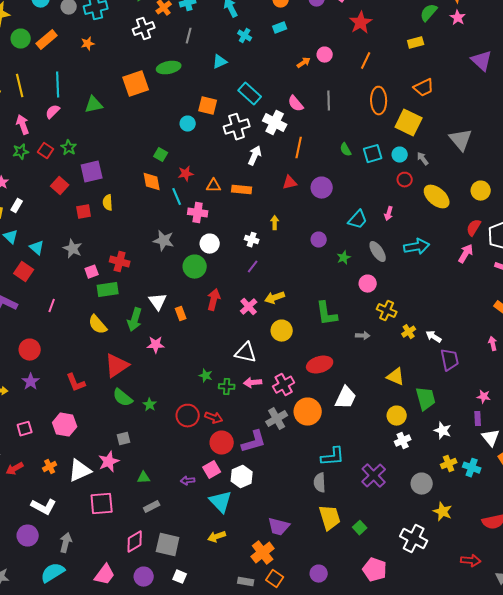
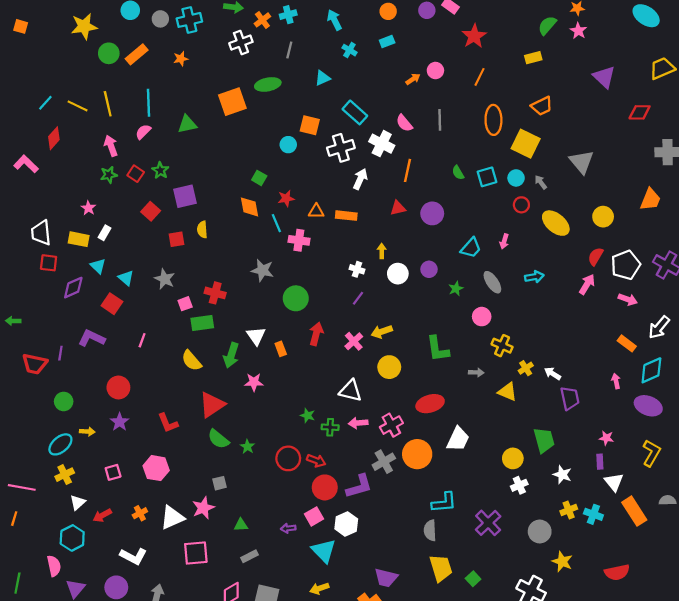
white circle: (210, 244) -> (398, 274), moved
cyan arrow: (417, 247) -> (534, 277), size x0.7
yellow triangle: (396, 377) -> (507, 392), moved

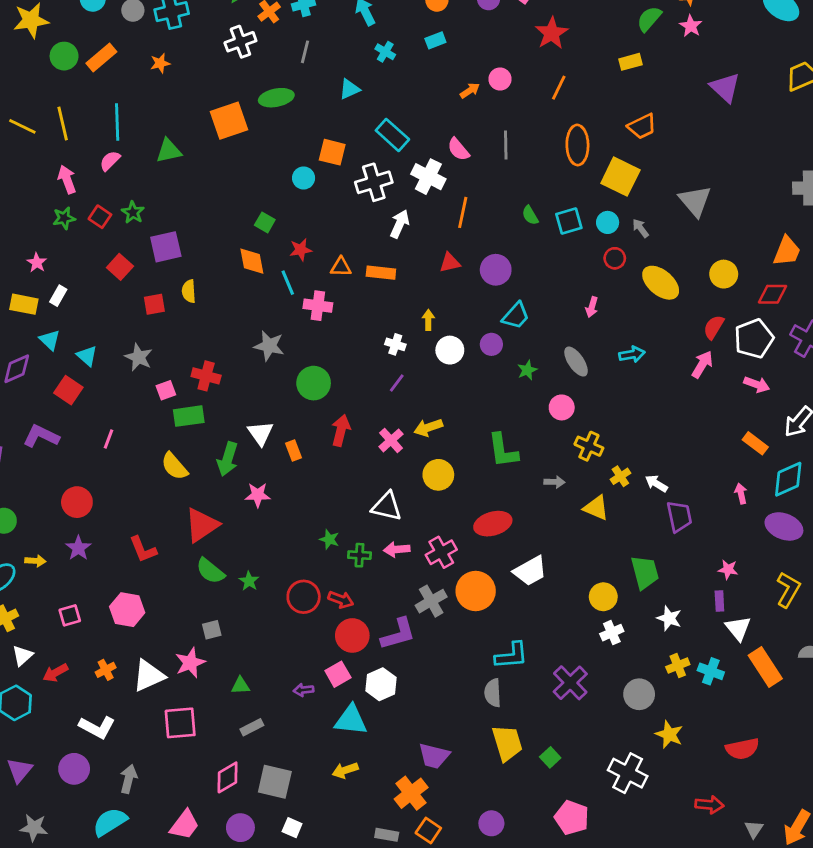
red diamond: (640, 112) -> (772, 294), moved
cyan trapezoid: (471, 248) -> (516, 316), moved
white trapezoid: (458, 439) -> (530, 571), turned 36
cyan triangle: (324, 551) -> (351, 720), turned -40

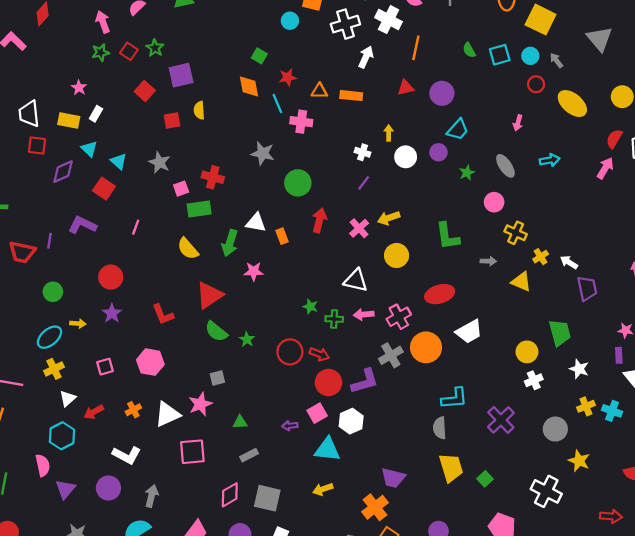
white triangle: (261, 433) -> (256, 223), turned -45

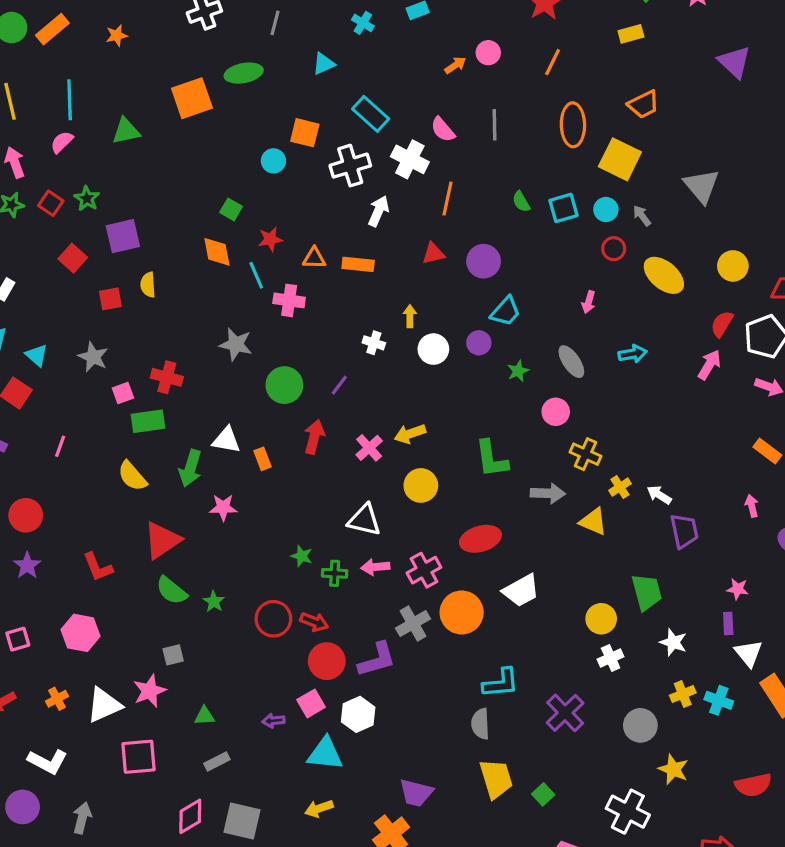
purple line: (364, 183) -> (339, 385), moved
gray arrow: (488, 261) -> (548, 493), size x1.5

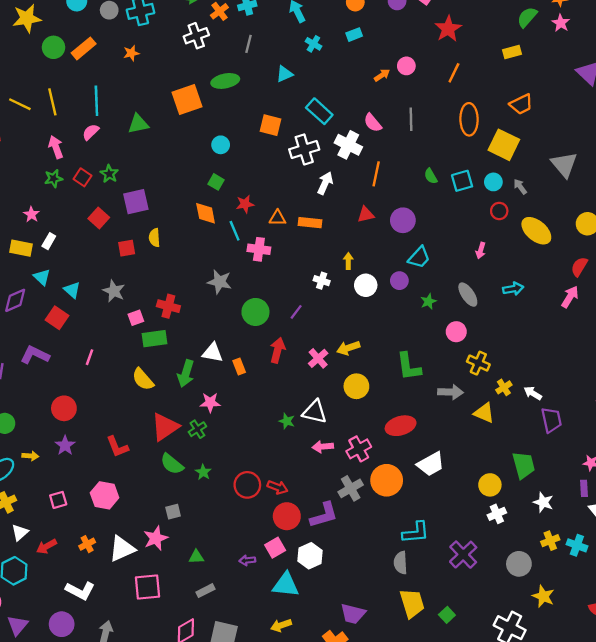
cyan circle: (273, 161) -> (221, 145), moved
green star: (302, 556) -> (287, 421), moved
green cross: (335, 573) -> (197, 429), moved, turned -36

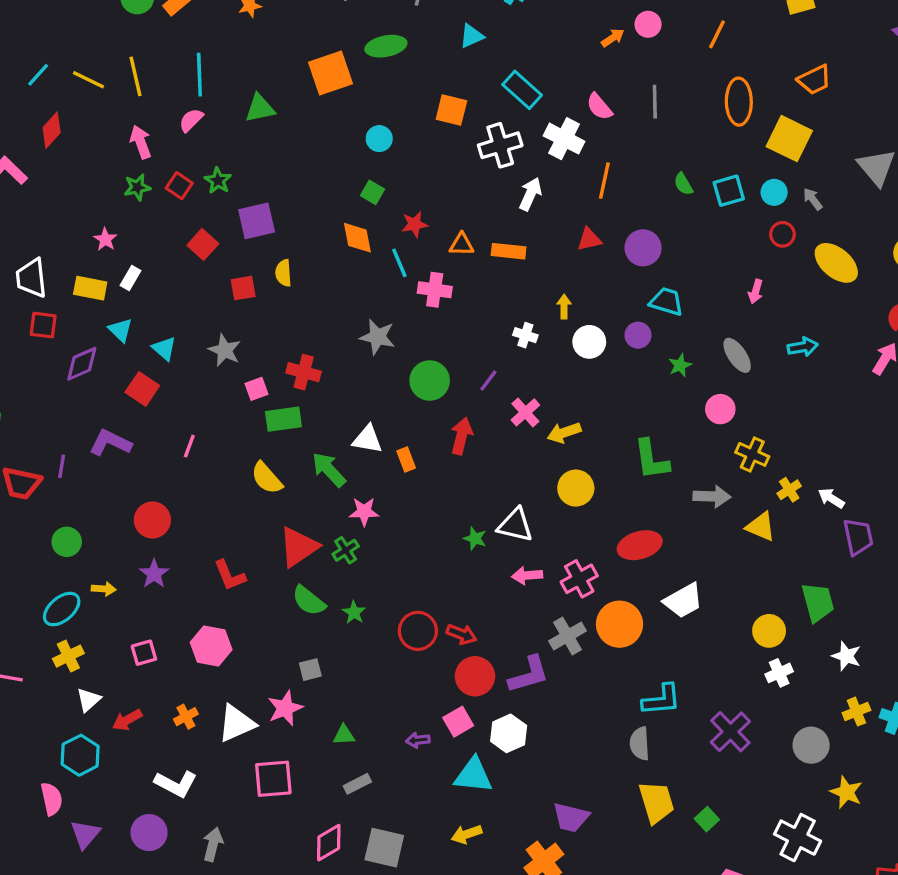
cyan trapezoid: (419, 257) -> (667, 302), turned -115
pink cross: (318, 358) -> (525, 412), moved
green arrow: (186, 373) -> (329, 470), turned 120

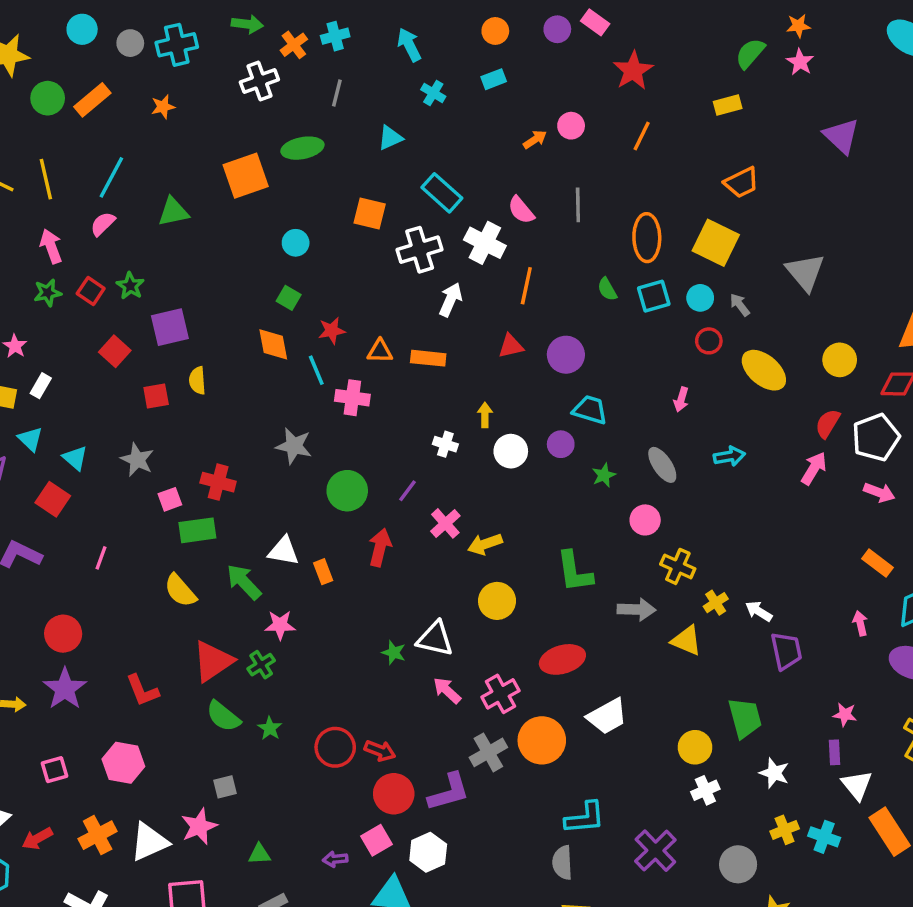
cyan line: (199, 75) -> (111, 177), turned 30
orange ellipse: (739, 102) -> (647, 238), moved
purple star: (154, 574) -> (65, 689), size x1.4
pink arrow: (527, 575) -> (447, 690), turned 48
orange cross: (186, 717) -> (98, 835), size x1.5

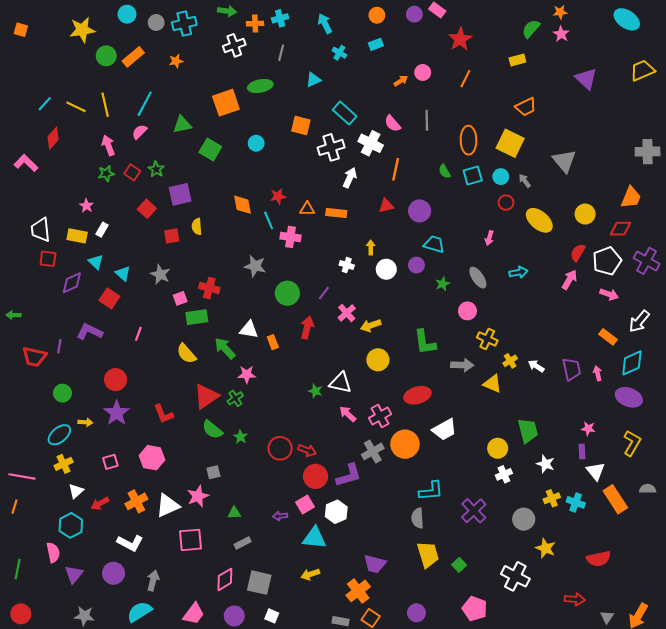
orange cross: (294, 45) -> (255, 24), turned 35
green square: (289, 298) -> (210, 150), moved, size x1.5
purple trapezoid: (786, 651) -> (572, 369), moved

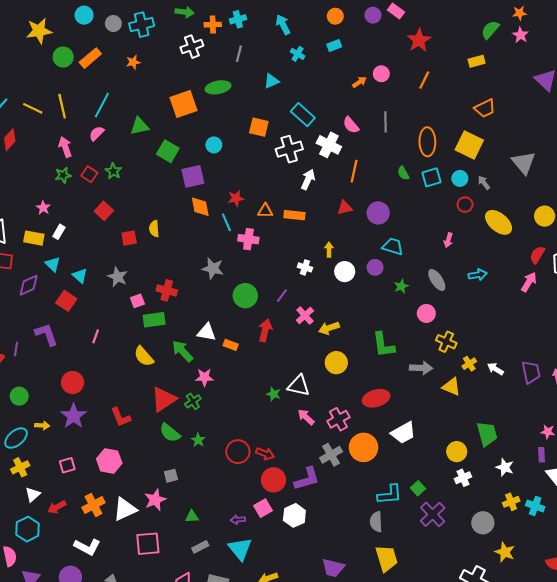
purple square: (180, 194) -> (193, 176), moved
purple L-shape: (90, 332) -> (46, 334), turned 45
orange rectangle: (273, 342) -> (231, 345), turned -48
cyan triangle: (314, 538) -> (240, 549), moved, turned 45
green square: (459, 565) -> (418, 488), moved

